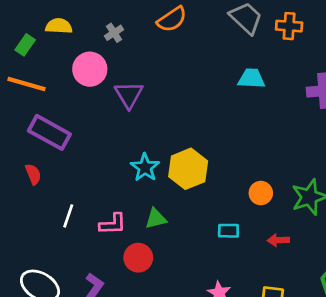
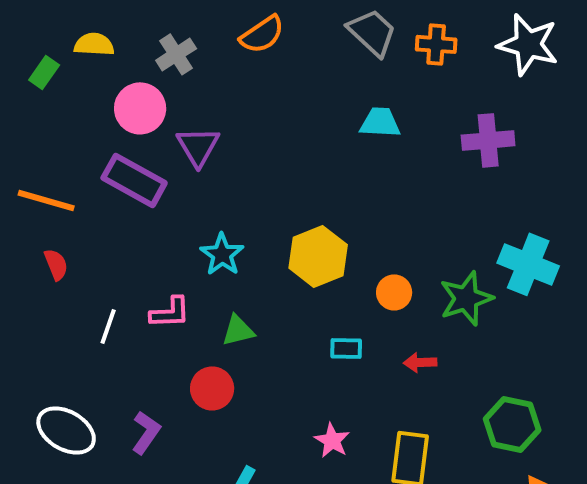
gray cross: (114, 33) -> (176, 54), size x1.4
orange line: (26, 84) -> (46, 200), moved
purple rectangle: (49, 132) -> (134, 180), moved
yellow hexagon: (188, 169) -> (318, 256), moved
pink L-shape: (113, 224) -> (170, 312), moved

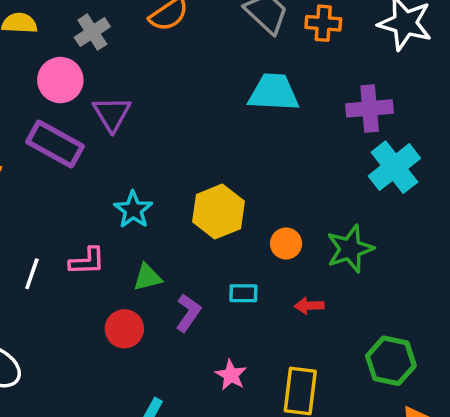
cyan trapezoid: (380, 122) -> (274, 92), size x1.4
cyan cross: (528, 264) -> (394, 167), moved, turned 30
purple L-shape: (146, 432) -> (188, 313), moved

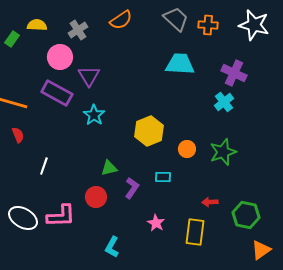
purple cross: (370, 108) -> (234, 73), turned 30
cyan cross: (394, 167) -> (224, 102), moved, size x0.7
cyan star: (133, 210) -> (94, 115), moved
pink L-shape: (87, 261) -> (61, 216), moved, size x1.4
red arrow: (309, 306) -> (210, 202), moved

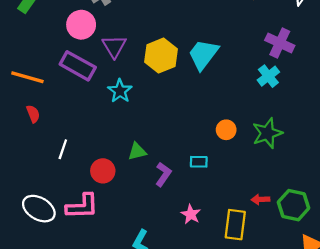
cyan trapezoid: (180, 64) -> (203, 54), moved, turned -56
yellow hexagon: (149, 131) -> (161, 56), moved
red circle: (96, 197) -> (103, 171), moved
red arrow: (210, 202) -> (260, 199), moved

